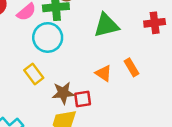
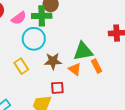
green triangle: (106, 25) -> (83, 51), moved
brown star: (63, 93) -> (53, 61), moved

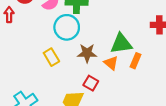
orange rectangle: (97, 66) -> (136, 61), turned 48
red square: (57, 88) -> (91, 83), turned 32

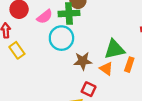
yellow rectangle: (51, 57) -> (17, 50), moved

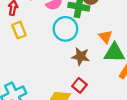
orange triangle: (106, 69) -> (105, 37), moved

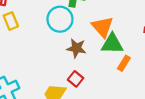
orange triangle: (105, 37) -> (102, 27), size x1.5

